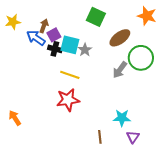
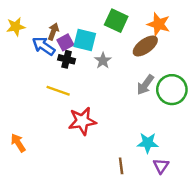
orange star: (147, 16) -> (159, 24), moved
cyan square: (70, 45) -> (85, 40), moved
green circle: (141, 58) -> (172, 90), moved
yellow line: (70, 75) -> (58, 91), moved

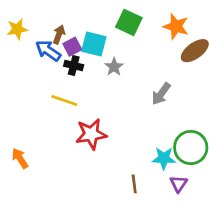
brown ellipse: (145, 46) -> (195, 51), moved
green circle: (172, 90) -> (191, 148), moved

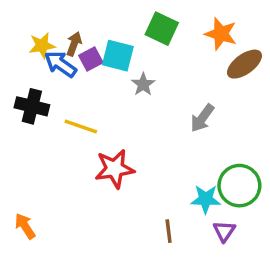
yellow star: (17, 29) -> (42, 46), moved
black cross: (74, 65) -> (32, 106), moved, size x1.4
orange arrow: (20, 158) -> (25, 226), moved

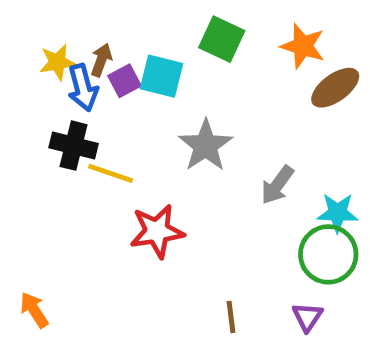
blue arrow: (61, 64) -> (83, 88), turned -140
gray star: (143, 84) -> (206, 146), moved, size x1.6
black cross: (32, 106) -> (74, 146), moved
gray arrow: (202, 118) -> (277, 185), moved
cyan star: (206, 199) -> (338, 213), moved

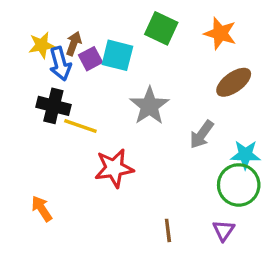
brown ellipse: (335, 88) -> (234, 82), moved
orange arrow: (34, 310) -> (42, 209), moved

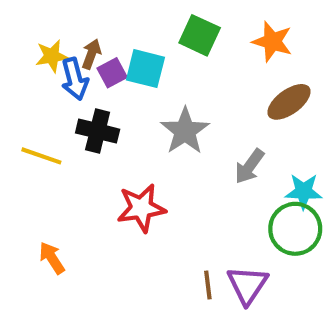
black cross: (53, 106) -> (98, 131), moved
yellow line: (80, 126) -> (41, 156), moved
purple triangle: (224, 230) -> (247, 285), moved, size x1.5

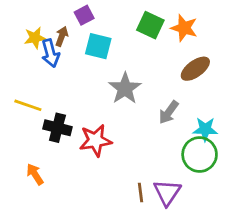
green square: (200, 35) -> (150, 25), moved
purple square: (112, 73) -> (84, 15), moved
black cross: (98, 131) -> (57, 128), moved

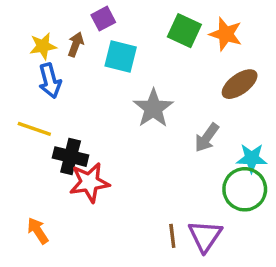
blue arrow: (50, 53) -> (50, 81), moved
red star: (95, 140) -> (89, 182), moved
orange arrow: (35, 174) -> (38, 231), moved

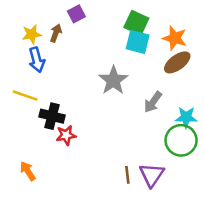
orange star: (226, 34) -> (175, 38), moved
cyan square: (121, 56) -> (138, 42), moved
red star: (89, 182) -> (66, 135), size x0.7

